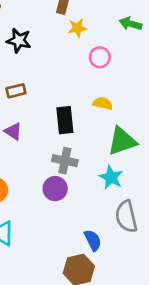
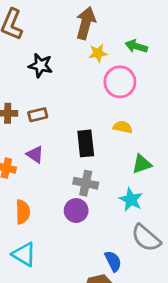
green arrow: (131, 24) -> (136, 46), moved
pink circle: (100, 57) -> (120, 82), size x1.5
green triangle: (122, 141) -> (142, 164), size x0.7
gray semicircle: (126, 216) -> (146, 238), turned -36

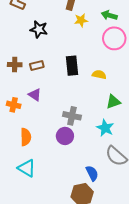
pink circle: (120, 82) -> (114, 38), moved
black rectangle: (86, 143) -> (72, 66), moved

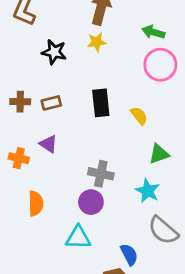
yellow star: (81, 20) -> (97, 42), moved
yellow semicircle: (99, 75) -> (139, 116), turned 40
cyan triangle: (27, 168) -> (78, 237), moved, turned -30

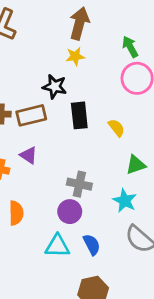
green arrow: (153, 32) -> (130, 47), turned 45
black star: (54, 52) -> (55, 87), moved
brown rectangle: (51, 103) -> (31, 115), size x1.5
blue semicircle: (129, 254) -> (92, 245), moved

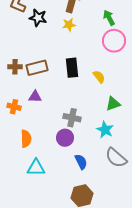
black star: (55, 87) -> (38, 18), moved
purple triangle: (29, 155) -> (35, 97), turned -32
cyan triangle: (57, 246) -> (36, 168), moved

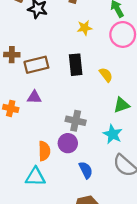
yellow star: (69, 25) -> (85, 28), moved
brown cross: (15, 67) -> (12, 55), moved
orange semicircle: (26, 139) -> (44, 151), moved

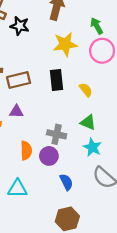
yellow star: (85, 28) -> (65, 44), size x1.6
green triangle: (122, 105) -> (88, 122), moved, turned 42
orange semicircle: (44, 151) -> (26, 151), moved

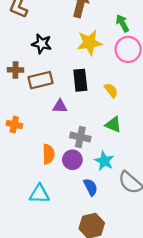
black star: (20, 26) -> (42, 44), moved
purple triangle: (16, 111) -> (60, 106), moved
cyan star: (92, 147) -> (104, 161), moved

